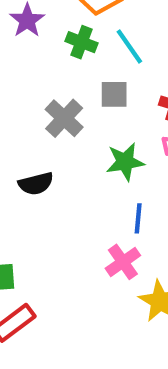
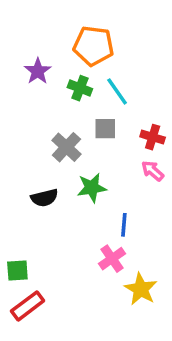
green star: (125, 162) -> (92, 188), moved

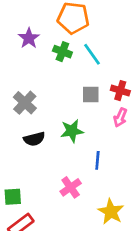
gray square: (105, 129) -> (91, 95), moved
gray cross: (66, 147) -> (25, 103), moved
pink arrow: (153, 171) -> (120, 117), turned -108
pink cross: (112, 259) -> (71, 187), moved

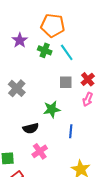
red cross: (120, 91) -> (88, 79), turned 32
black semicircle: (34, 139) -> (31, 128), moved
pink cross: (71, 187) -> (40, 151), moved

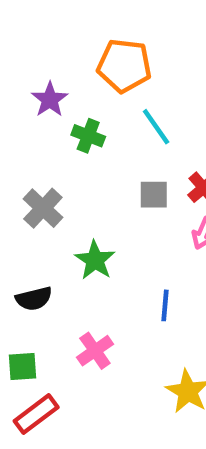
green cross: (45, 50) -> (88, 136), moved
green star: (52, 109) -> (95, 260), moved, turned -30
black semicircle: (31, 128) -> (34, 299), moved

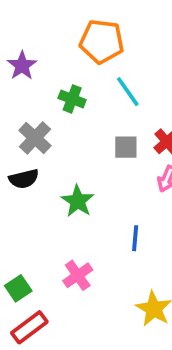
purple star: (50, 100) -> (22, 66), moved
gray cross: (43, 208) -> (35, 138), moved
black semicircle: (34, 299) -> (24, 179), moved
green square: (23, 367) -> (18, 288), turned -30

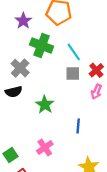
purple star: (22, 66) -> (23, 21), moved
cyan line: (128, 92) -> (74, 52), moved
green cross: (72, 99) -> (42, 46), size x1.5

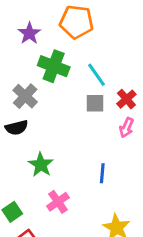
green star: (45, 105) -> (41, 165), moved

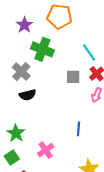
cyan line: (96, 75) -> (89, 53), moved
black semicircle: (17, 128) -> (28, 95), moved
green star: (41, 165) -> (16, 133), moved

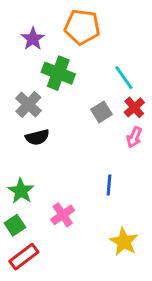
gray square: (73, 77) -> (101, 112), turned -32

